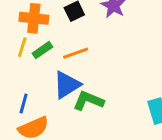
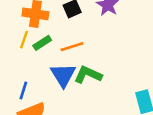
blue triangle: (67, 85) -> (63, 75), turned -32
green L-shape: (88, 101) -> (88, 75), moved

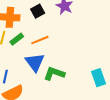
green L-shape: (88, 75) -> (54, 74), moved

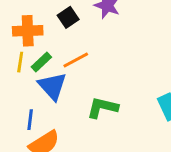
blue triangle: (35, 62) -> (52, 86), moved

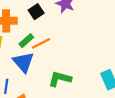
green rectangle: (41, 62) -> (26, 41), moved

